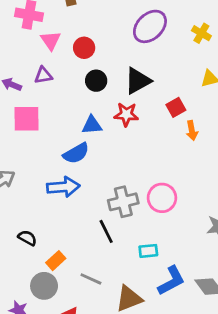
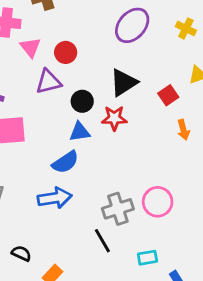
purple triangle: (43, 75) -> (48, 82), moved, size x1.4
black circle: (96, 81) -> (82, 101), moved
red square: (176, 107) -> (168, 95), moved

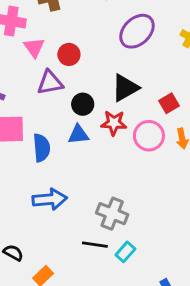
blue semicircle: (65, 162) -> (42, 148), moved, turned -64
pink circle: (158, 202) -> (149, 136), moved
gray cross: (118, 209) -> (112, 214), turned 36
black line: (102, 241) -> (95, 245), turned -55
cyan rectangle: (147, 258) -> (125, 252), moved, turned -42

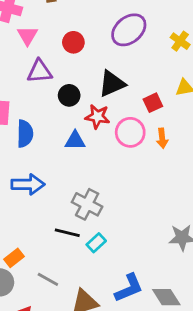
red circle: (69, 54) -> (73, 42), moved
blue triangle: (78, 135) -> (75, 141), moved

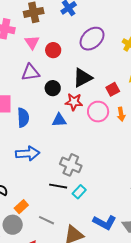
pink triangle: (27, 36) -> (32, 42), moved
blue L-shape: (129, 288) -> (105, 222), turned 55

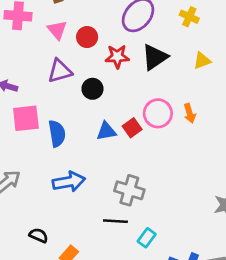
black triangle: (83, 78) -> (155, 57), moved
red square: (113, 89) -> (132, 128), moved
red star: (74, 102) -> (117, 57), moved
cyan rectangle: (79, 192) -> (147, 238), moved

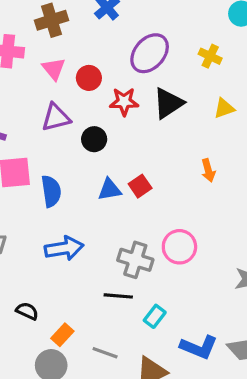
pink circle: (158, 113) -> (179, 247), moved

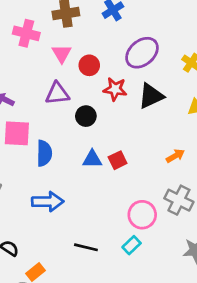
orange arrow: (208, 170) -> (175, 156), turned -114
gray cross: (135, 260) -> (179, 200), moved
cyan rectangle: (155, 316) -> (132, 245), moved

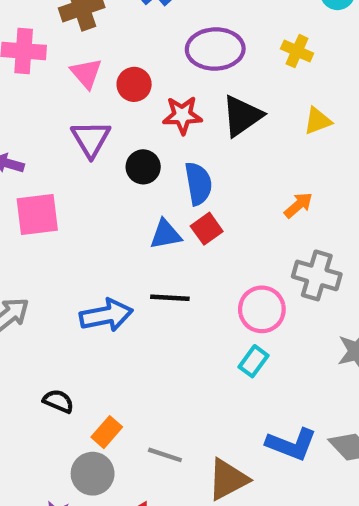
purple ellipse: (142, 53) -> (215, 49), turned 48
purple triangle: (57, 93) -> (91, 139), turned -45
blue semicircle: (44, 153) -> (198, 184), moved
black line: (86, 247) -> (170, 298), moved

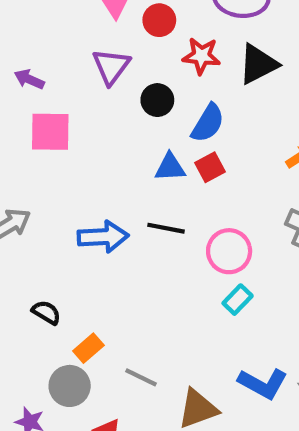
blue semicircle: (198, 184) -> (208, 123), turned 33
pink circle: (262, 309) -> (229, 251), moved

